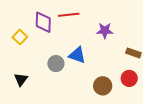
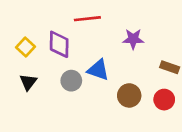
purple diamond: (43, 22) -> (59, 44), moved
black triangle: (21, 79) -> (28, 82), moved
brown circle: (103, 86) -> (129, 95), moved

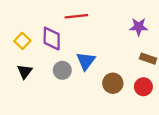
purple star: (133, 39) -> (139, 27), moved
blue triangle: (98, 70) -> (86, 61), turned 48

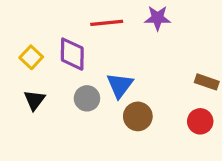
purple star: (139, 27) -> (158, 18), moved
brown circle: (113, 83) -> (138, 116), moved

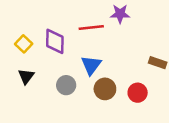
red line: (107, 23) -> (91, 28), moved
gray circle: (87, 98) -> (66, 85), moved
red circle: (200, 121) -> (138, 93), moved

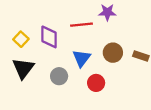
black triangle: (26, 76) -> (23, 68), size x1.5
brown circle: (105, 89) -> (113, 53), moved
red circle: (138, 93) -> (96, 83), moved

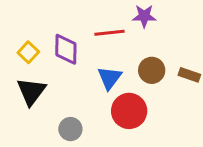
gray circle: (59, 76) -> (70, 129), moved
red circle: (96, 83) -> (129, 111), size x1.5

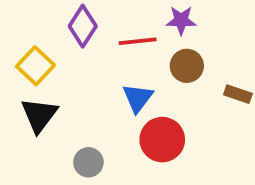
purple diamond: (66, 49) -> (83, 26), moved, turned 32
yellow square: (28, 52) -> (35, 66), size x1.4
brown circle: (152, 70) -> (187, 66), moved

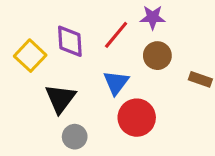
purple diamond: (83, 26) -> (70, 41), moved, turned -36
red line: (138, 41) -> (116, 35), turned -44
black triangle: (39, 115) -> (60, 99), moved

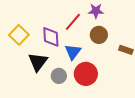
purple diamond: (70, 41) -> (51, 37), moved
gray circle: (75, 137) -> (59, 76), moved

